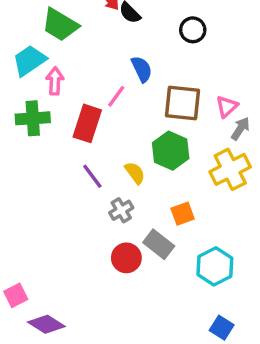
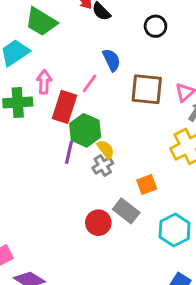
pink arrow: (55, 81) -> (44, 82), moved
green hexagon: (171, 151) -> (85, 130), moved
purple line: (92, 176) -> (69, 152), turned 50
gray cross: (121, 210) -> (103, 165), moved

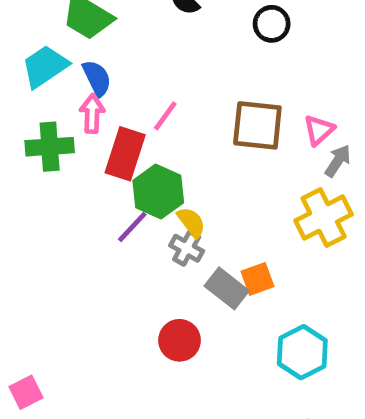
blue semicircle: (112, 60) -> (97, 78), moved
purple line: (69, 152) -> (132, 227), turned 30
gray cross: (103, 165) -> (187, 248), turned -30
gray rectangle: (126, 211) -> (227, 288), moved

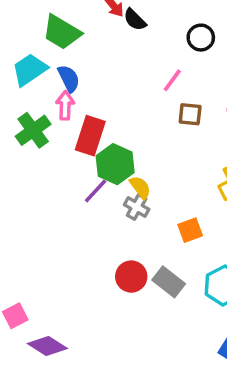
pink line: (165, 116) -> (172, 80), moved
brown square: (257, 125) -> (190, 114), size x0.6
green cross: (50, 147) -> (33, 130), turned -32
gray rectangle: (227, 288) -> (169, 282), moved

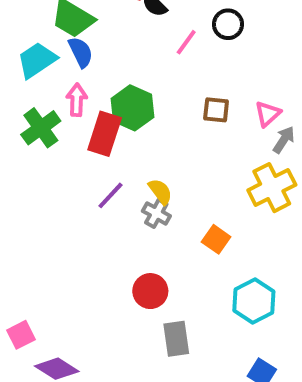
blue semicircle: (69, 79) -> (81, 52), moved
pink line: (172, 80) -> (186, 42), moved
green hexagon: (115, 164) -> (132, 108), moved
orange square: (190, 230) -> (216, 239), turned -35
gray rectangle: (169, 282) -> (176, 339), moved, turned 44

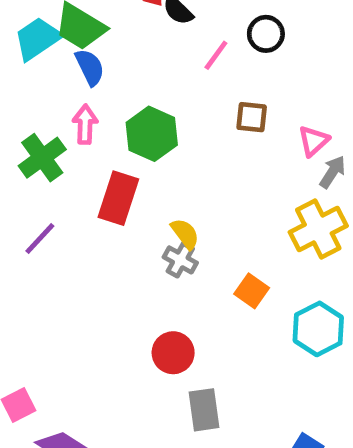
cyan trapezoid: (37, 60) -> (37, 39), moved
brown square: (216, 110) -> (252, 117), moved
red rectangle: (105, 134) -> (118, 198), moved
purple line: (111, 195) -> (40, 239), moved
cyan hexagon: (254, 301) -> (318, 329), moved

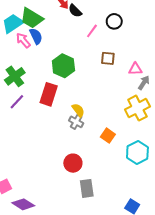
pink arrow: (85, 124) -> (23, 40), moved, turned -42
pink triangle: (313, 141) -> (135, 69), turned 40
purple line: (40, 239) -> (17, 102), moved

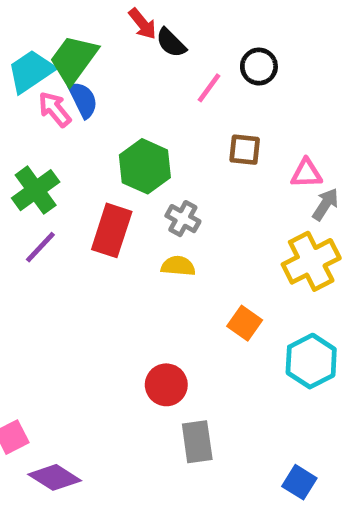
green trapezoid: (32, 18) -> (74, 59), turned 95
yellow semicircle: (78, 110) -> (178, 266), turned -48
gray cross: (76, 122) -> (183, 219), moved

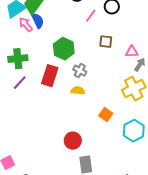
green cross: (36, 190) -> (18, 59), turned 30

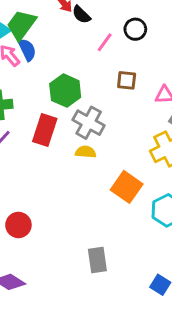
gray cross: (80, 71) -> (89, 123), size x1.5
orange square: (106, 115) -> (127, 187), size x1.5
red circle: (73, 141) -> (18, 225), moved

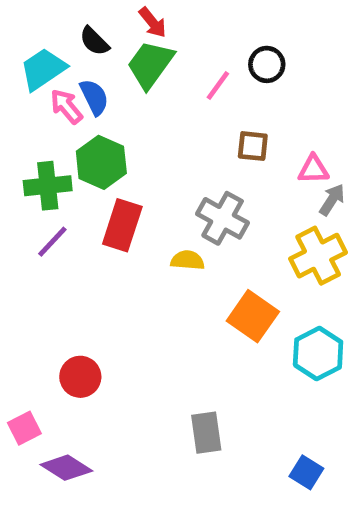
black semicircle: (81, 15) -> (94, 41), moved
green trapezoid: (21, 25) -> (150, 64), moved
green hexagon: (65, 91) -> (101, 162), moved
gray cross: (89, 123) -> (223, 218), moved

